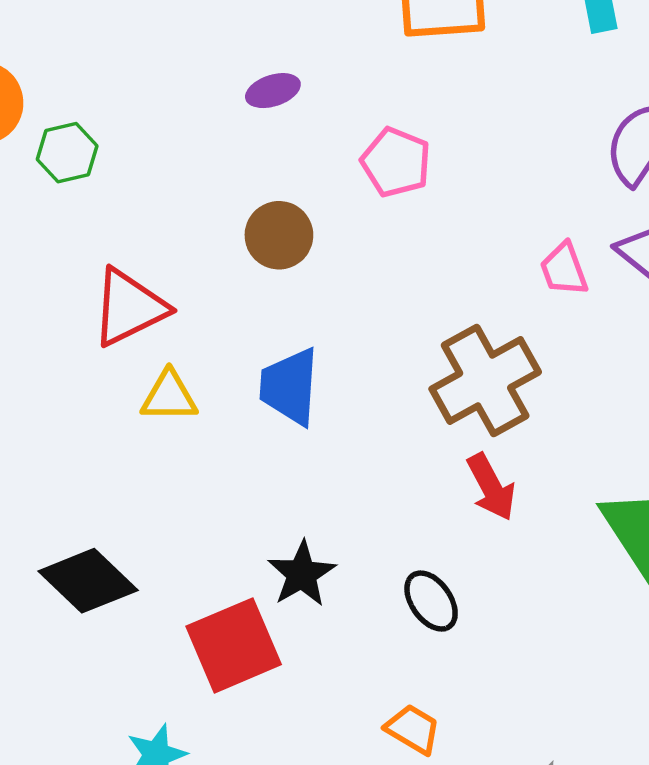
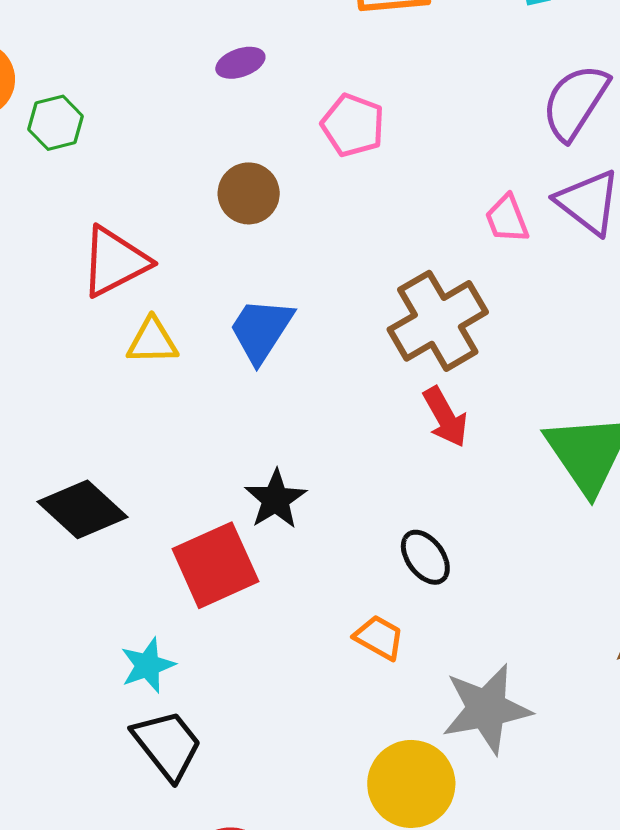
blue trapezoid: (290, 387) -> (261, 330), turned 30
black ellipse: (431, 601) -> (425, 557), moved

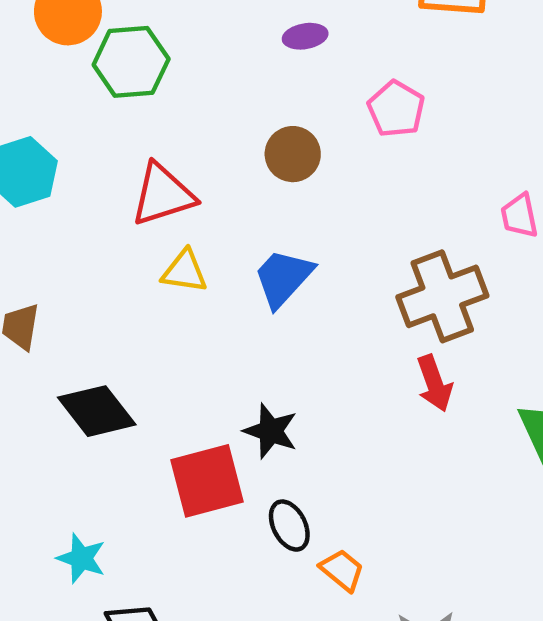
green hexagon: (56, 123) -> (131, 62), size x1.5
black star: (276, 499) -> (271, 431), turned -30
black ellipse: (425, 557) -> (289, 526), moved
cyan star: (148, 665) -> (81, 558), moved, turned 30

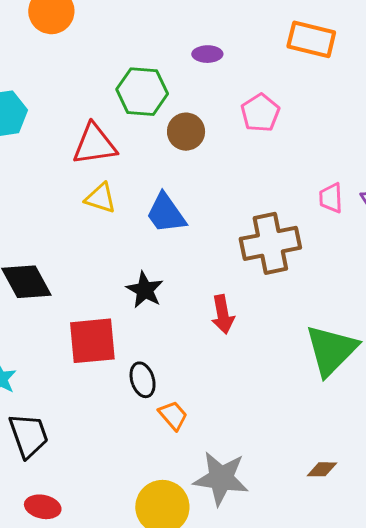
green hexagon: (131, 62) -> (142, 92), moved
blue trapezoid: (283, 278) -> (166, 213), turned -87
red arrow: (434, 383) -> (223, 314), moved
black star: (271, 431) -> (145, 290), moved

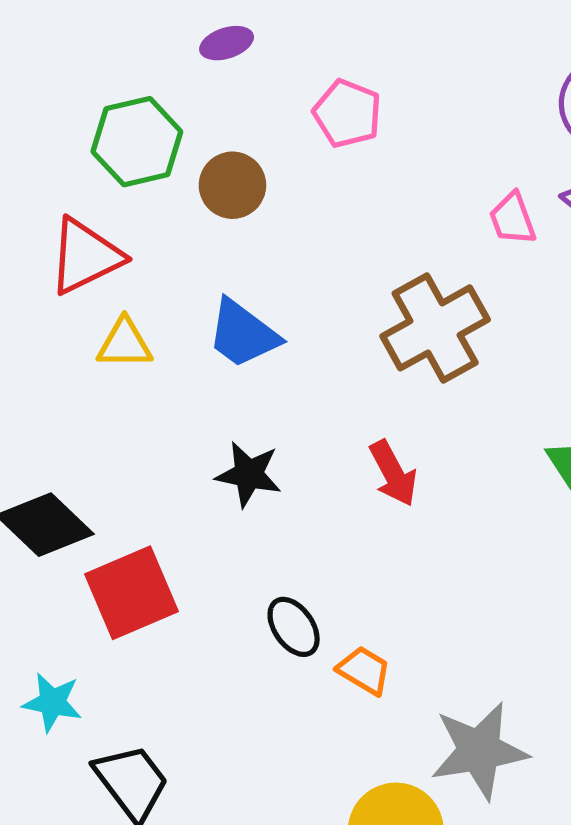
red square: (92, 341) -> (131, 593), moved

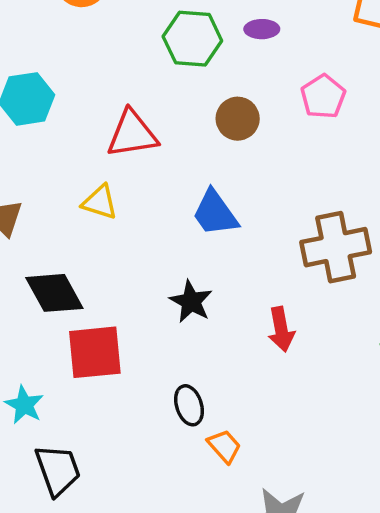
green hexagon: (137, 142) -> (192, 39), moved
yellow triangle: (125, 344) -> (100, 202), moved

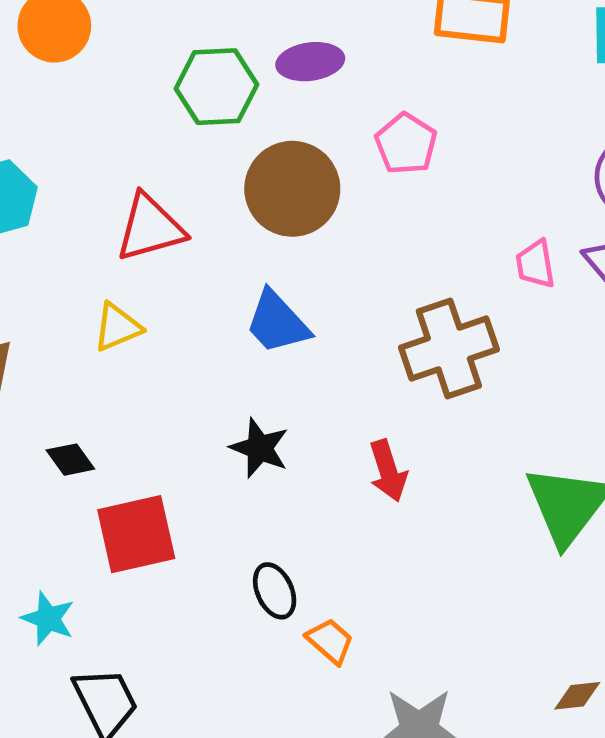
purple ellipse: (262, 29) -> (310, 62), size x1.4
brown circle: (238, 119) -> (292, 189), size x1.6
yellow triangle: (100, 202) -> (117, 327), turned -33
black diamond: (54, 293) -> (70, 460), size x0.6

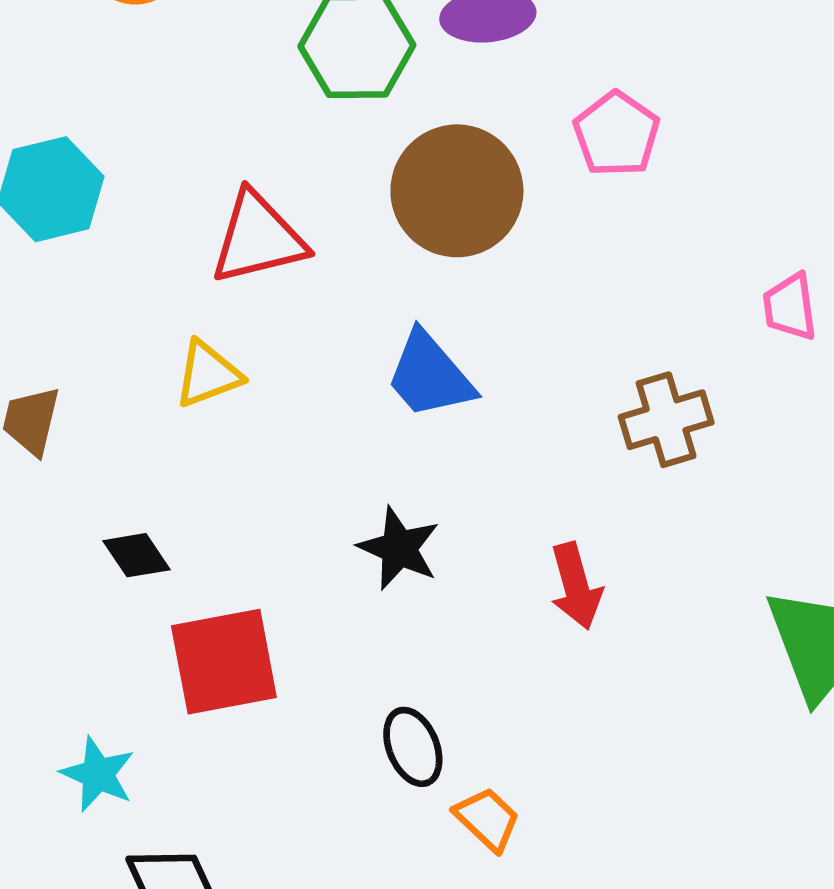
brown cross: (449, 349) -> (666, 420), size x0.7

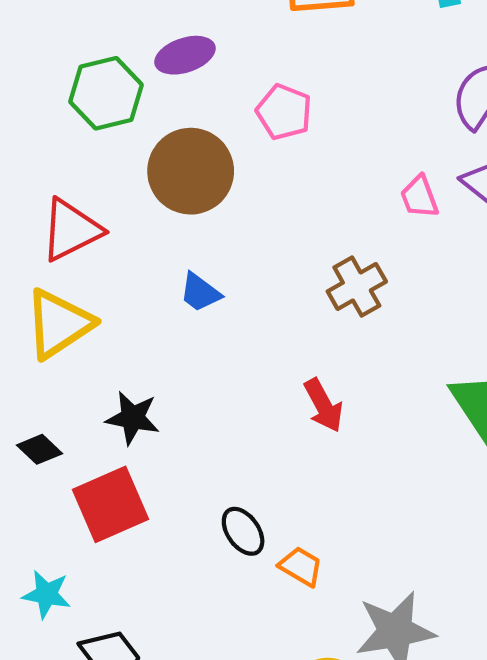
yellow triangle: (208, 374) -> (59, 324), size x1.6
blue trapezoid: (430, 375) -> (200, 292), size x0.7
black star: (399, 548) -> (133, 418), moved

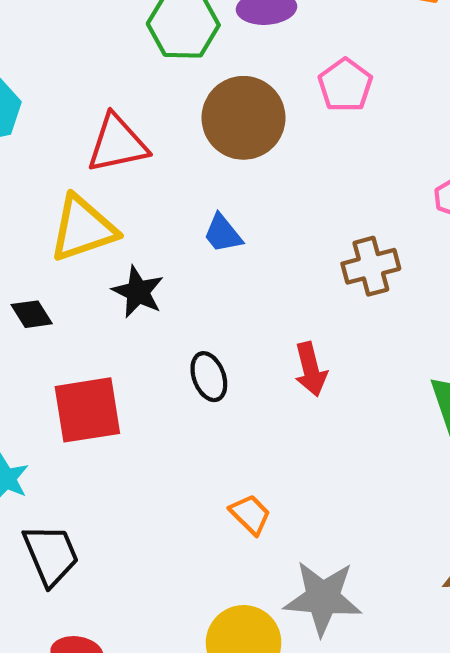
black star: (133, 418) -> (138, 292), moved
black diamond: (39, 449) -> (32, 314), moved
black ellipse: (243, 531) -> (209, 377), moved

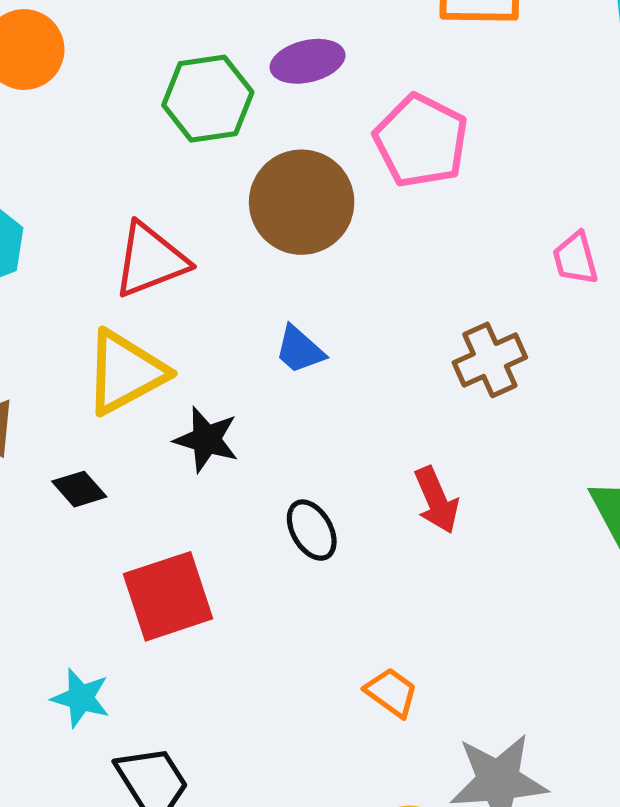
pink pentagon: (345, 85) -> (421, 141), size x1.4

